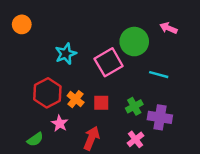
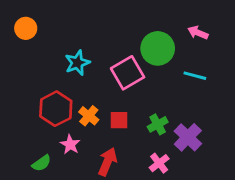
cyan line: (159, 75) -> (195, 76), moved
purple cross: (160, 117) -> (188, 137), turned 35

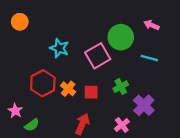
cyan star: (77, 63) -> (59, 48), turned -30
green cross: (158, 124) -> (121, 87), moved
pink star: (70, 144) -> (15, 111), moved

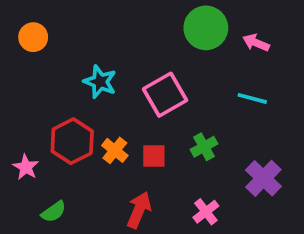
green circle: (121, 37) -> (206, 28), moved
purple cross: (144, 105) -> (263, 178), moved
pink star: (15, 111) -> (26, 167), moved

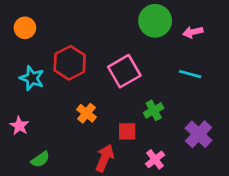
pink arrow: (256, 43) -> (193, 32), turned -36
cyan star: (100, 82) -> (32, 78), moved
red hexagon: (72, 141) -> (70, 63), moved
red square: (154, 156) -> (127, 131), moved

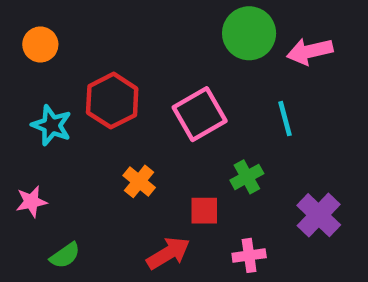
pink arrow: (193, 32) -> (310, 51), size x1.4
cyan line: (190, 74) -> (285, 119), moved, turned 60
pink star: (19, 126) -> (31, 202), turned 30
red arrow: (105, 158) -> (168, 253), turned 36
pink cross: (155, 159) -> (249, 255), turned 30

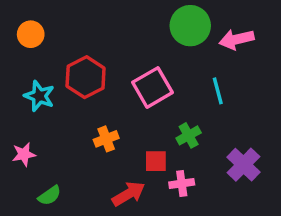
orange cross: (139, 181) -> (106, 139), turned 30
pink cross: (249, 255) -> (182, 184), moved

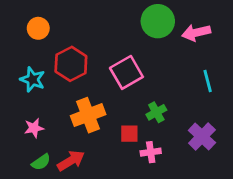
orange circle: (31, 34) -> (38, 28), moved
cyan line: (218, 91) -> (208, 81), moved
orange cross: (106, 139) -> (88, 115), size x1.6
pink star: (24, 154) -> (34, 128), moved
red arrow: (128, 194) -> (71, 161), moved

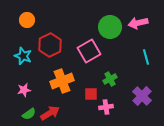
green circle: (158, 21) -> (110, 27), moved

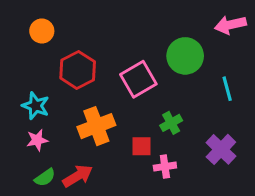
pink arrow: (138, 23) -> (230, 25), moved
green circle: (110, 27) -> (185, 56), moved
cyan star: (23, 56) -> (36, 106), moved

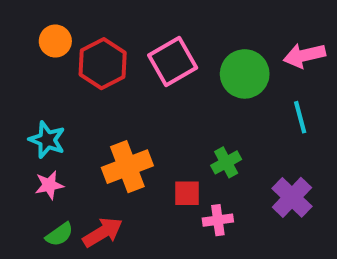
pink arrow: (230, 25) -> (304, 55), moved
red hexagon: (78, 70) -> (103, 64), moved
pink square: (138, 79) -> (173, 62), moved

